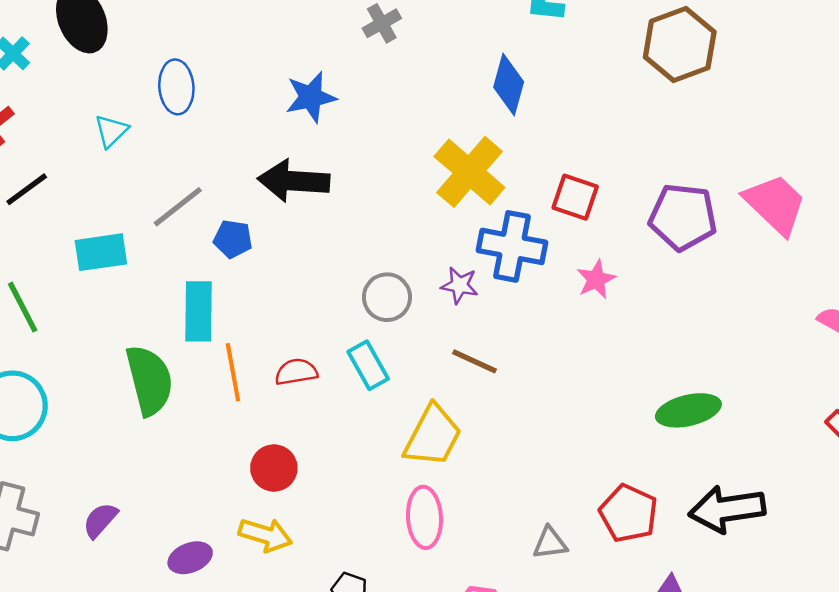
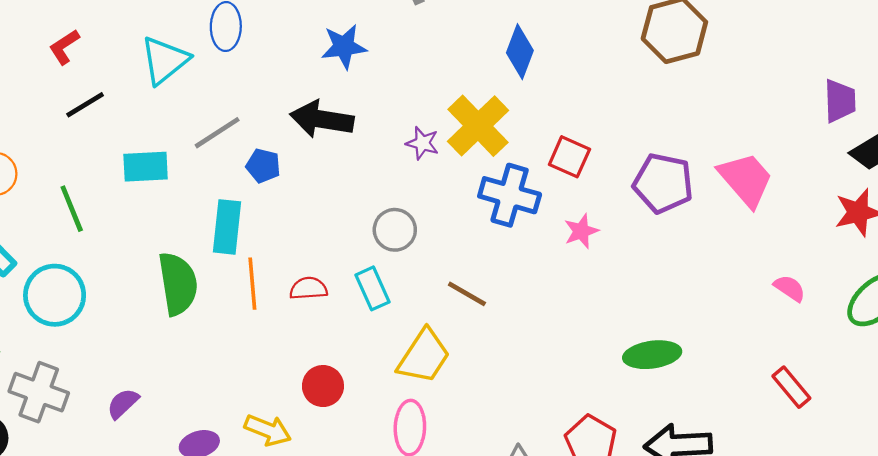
cyan triangle: (111, 131) -> (165, 60), size x1.6
purple star: (460, 285) -> (422, 143), moved
red circle: (274, 468) -> (323, 386), moved

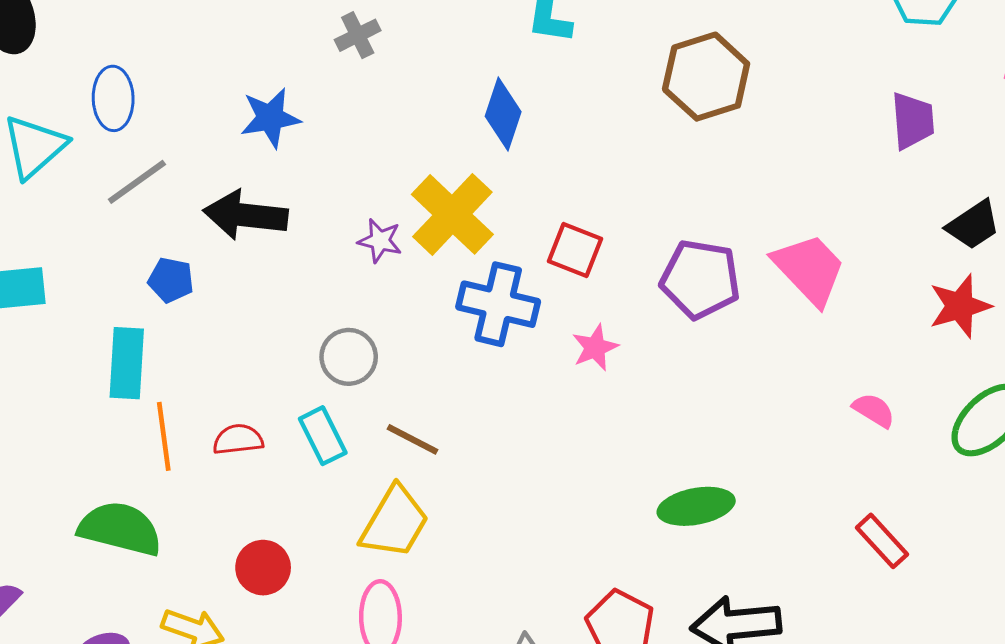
purple trapezoid: (840, 101) -> (913, 121), moved
gray line: (217, 133) -> (137, 182), moved
green semicircle: (178, 284) -> (120, 529), moved, turned -64
brown line: (467, 294) -> (412, 439), moved

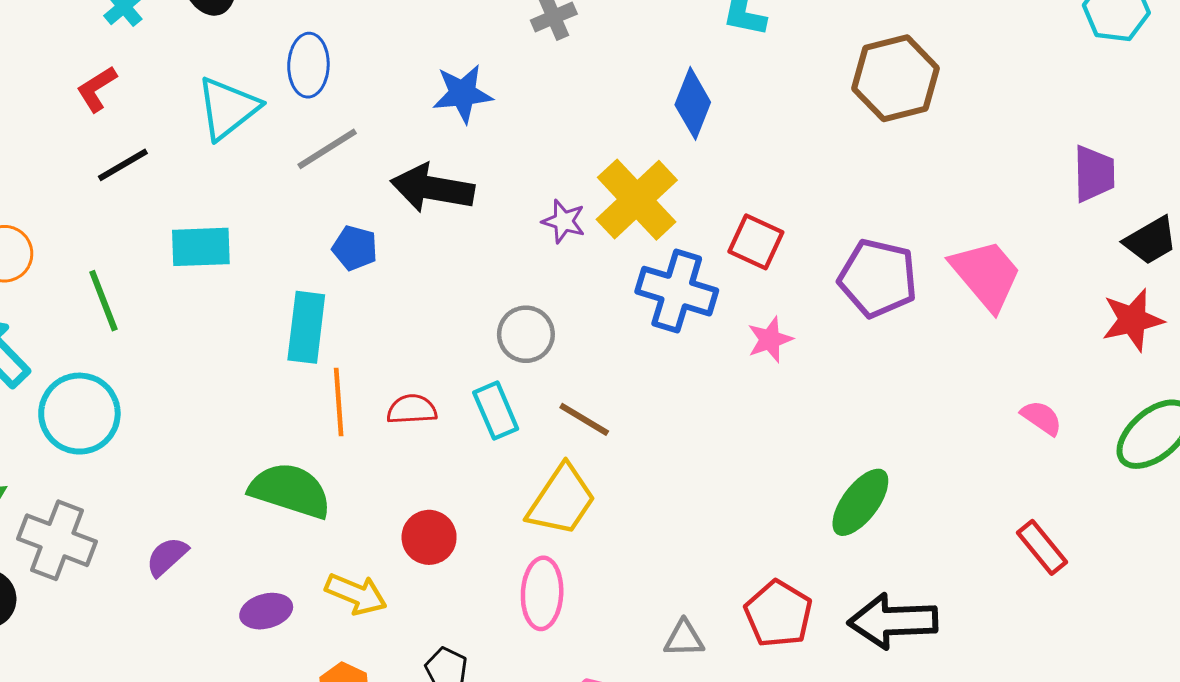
purple trapezoid: (913, 121) -> (1094, 174), moved
green ellipse: (696, 506) -> (860, 502), turned -46

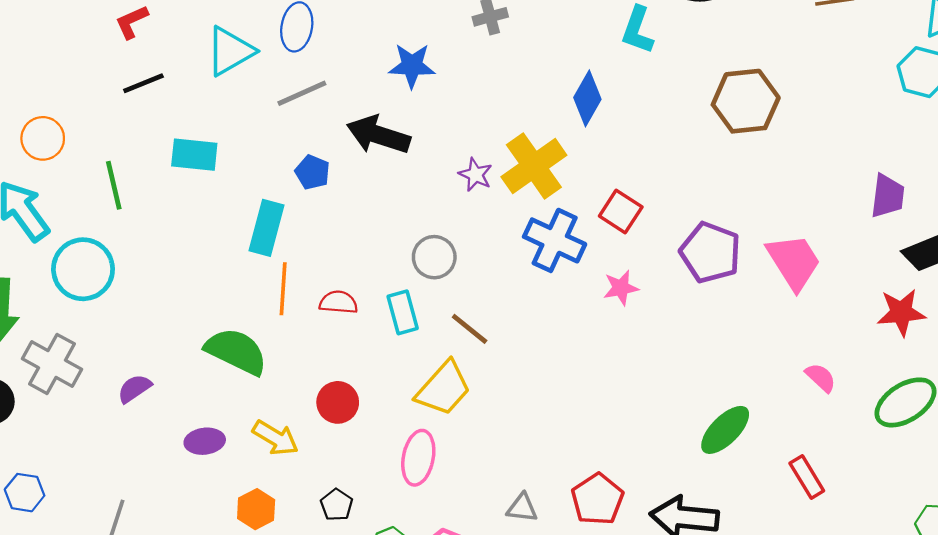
green ellipse: (860, 502) -> (725, 430), moved

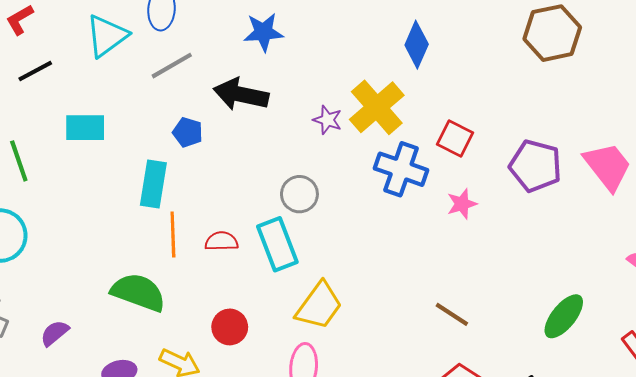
cyan rectangle: (403, 312) -> (277, 244), size x1.4
brown line: (470, 329) -> (452, 314), moved

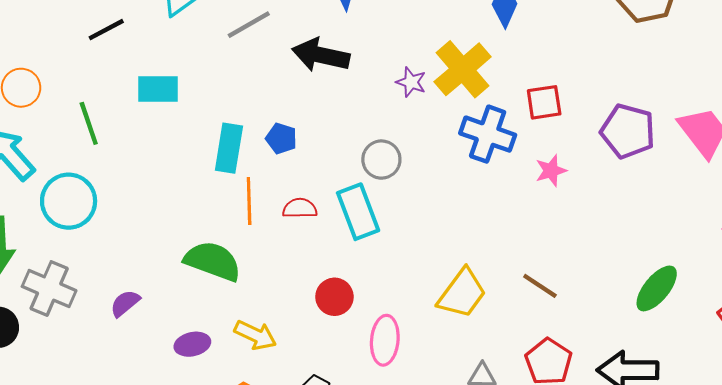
blue pentagon: (188, 132) -> (281, 139), moved
red square: (455, 139) -> (544, 102), turned -36
yellow trapezoid: (319, 306) -> (462, 293), moved
red circle: (230, 327) -> (334, 297), moved

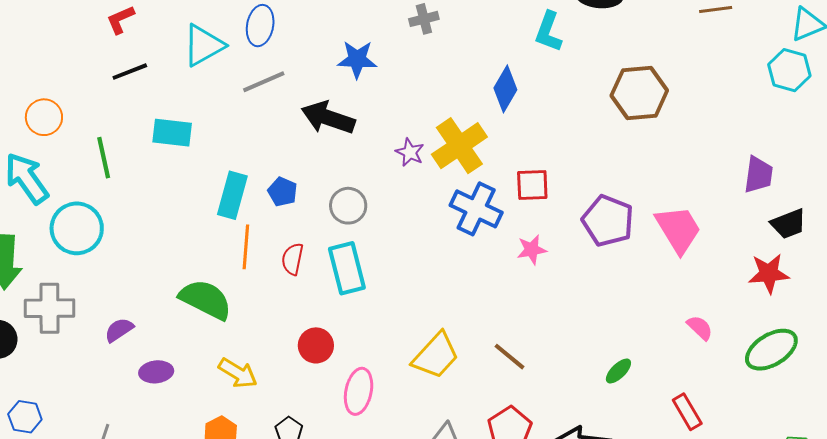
gray circle: (381, 160) -> (348, 206), moved
red semicircle: (300, 208) -> (293, 259), turned -84
green ellipse: (657, 288) -> (618, 371), size x0.6
gray cross: (49, 289) -> (49, 308), turned -30
purple ellipse: (192, 344) -> (156, 372), moved

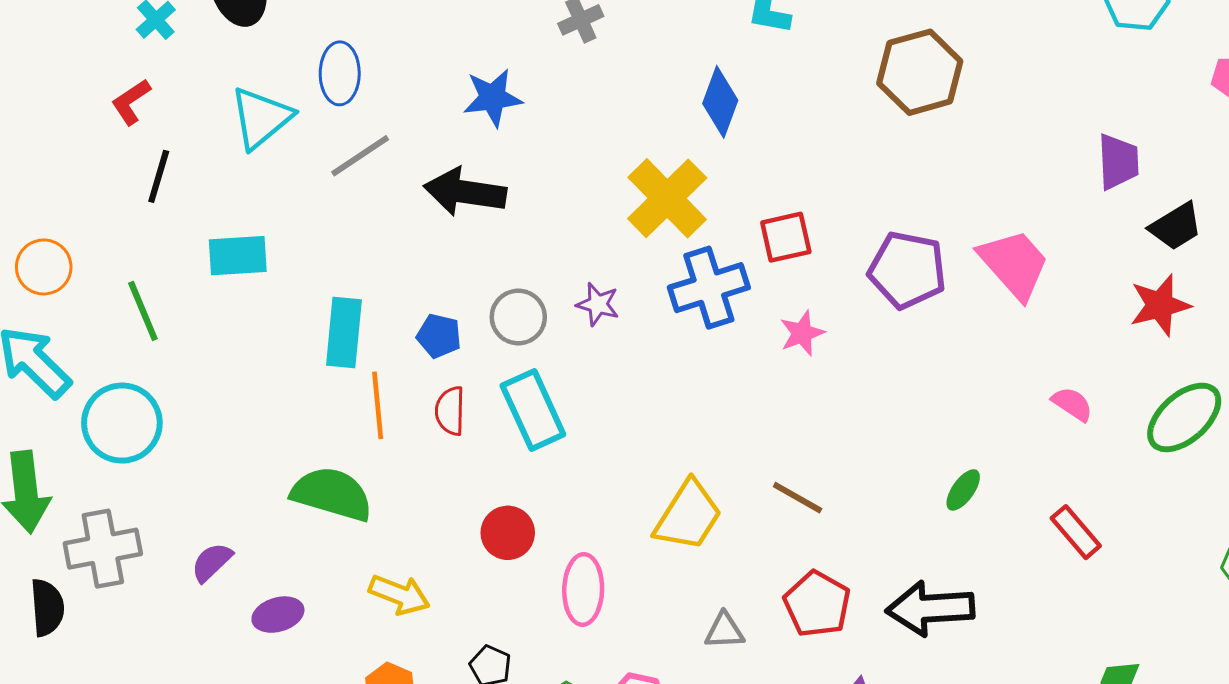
black line: (130, 72) -> (159, 176), turned -42
purple star: (410, 152) -> (598, 304), moved
blue pentagon: (283, 192) -> (439, 336), moved
blue cross: (476, 209) -> (709, 288), turned -33

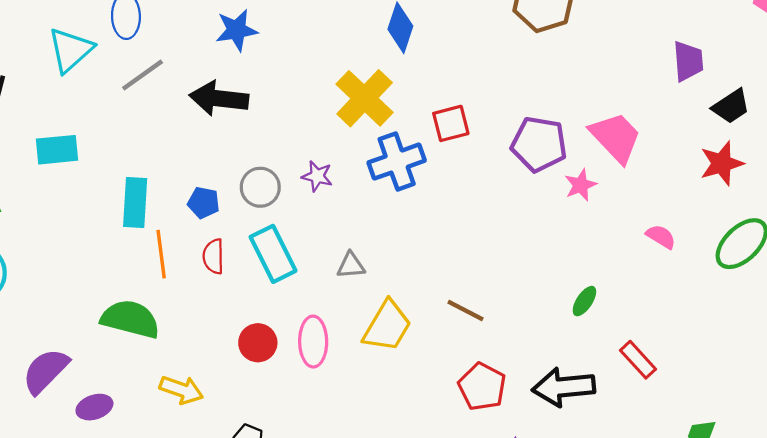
pink star: (802, 333) -> (581, 185), moved
red rectangle: (1076, 532) -> (638, 360), moved
purple semicircle: (212, 562) -> (46, 371), size x1.6
pink ellipse: (583, 589) -> (313, 342), moved
gray triangle: (724, 631) -> (351, 265), moved

